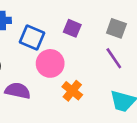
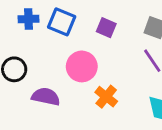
blue square: (32, 37) -> (62, 22), moved

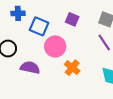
blue square: (62, 22) -> (39, 26), moved

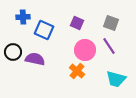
pink circle: (55, 46) -> (85, 50), moved
purple semicircle: (30, 68) -> (35, 59), moved

